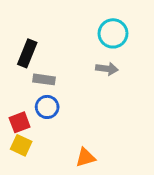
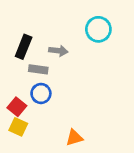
gray arrow: (107, 69) -> (58, 51), moved
red square: (20, 122) -> (17, 107), turned -30

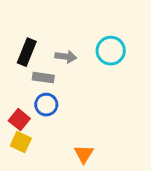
cyan circle: (98, 29) -> (111, 51), moved
orange triangle: (74, 138) -> (84, 154), turned -42

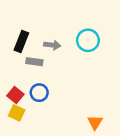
blue circle: (46, 105) -> (39, 93), moved
orange triangle: (84, 154) -> (95, 122), moved

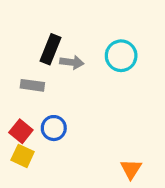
black rectangle: (21, 41) -> (50, 49), moved
gray rectangle: (34, 62) -> (32, 85), moved

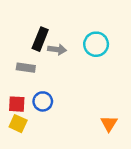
red square: (21, 131) -> (17, 104), turned -36
orange triangle: (131, 169) -> (109, 124), moved

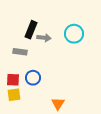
yellow square: (18, 124) -> (14, 95), turned -32
orange triangle: (109, 124) -> (58, 104), moved

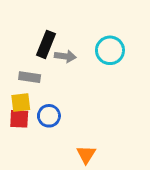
yellow square: (14, 95) -> (21, 102), moved

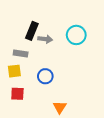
blue circle: (49, 116) -> (45, 76), moved
red square: (19, 119) -> (17, 94), moved

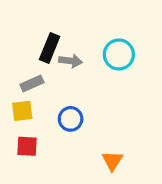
gray rectangle: (21, 54) -> (32, 83), turned -32
orange triangle: (60, 107) -> (112, 161), moved

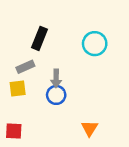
gray arrow: (71, 61) -> (56, 78), moved, turned 84
red square: (27, 146) -> (14, 131), moved

